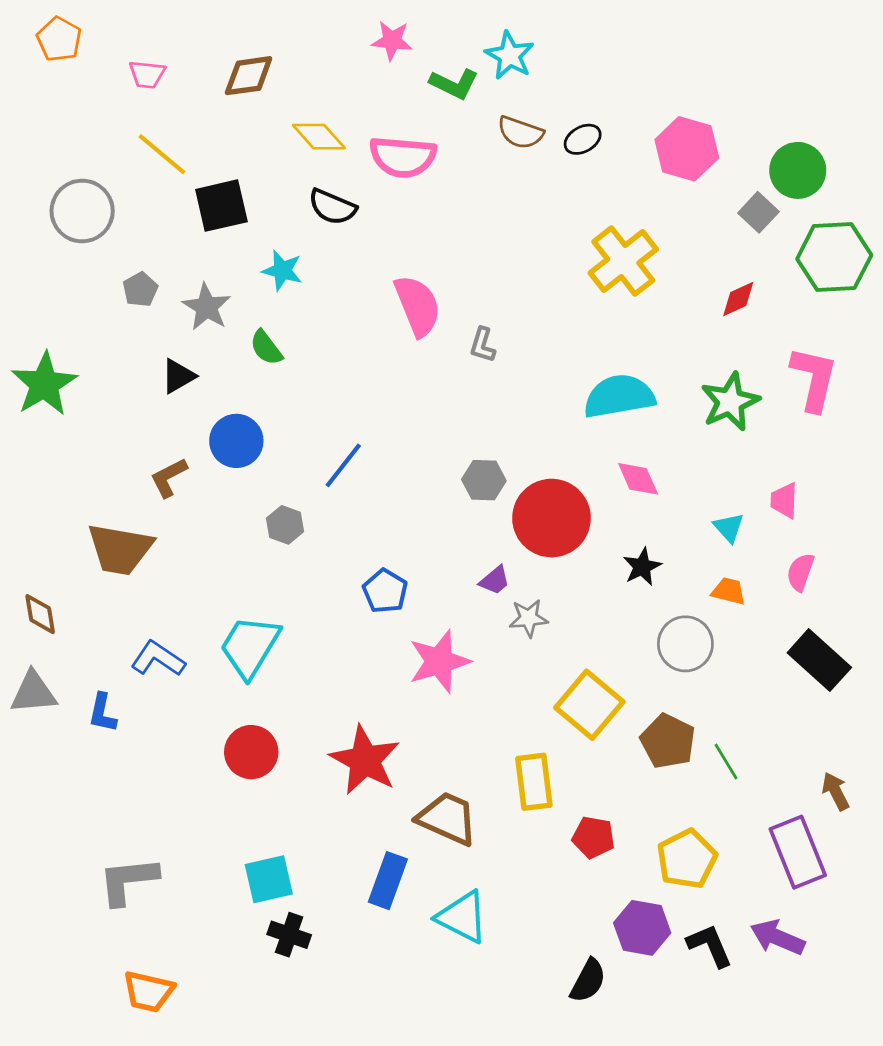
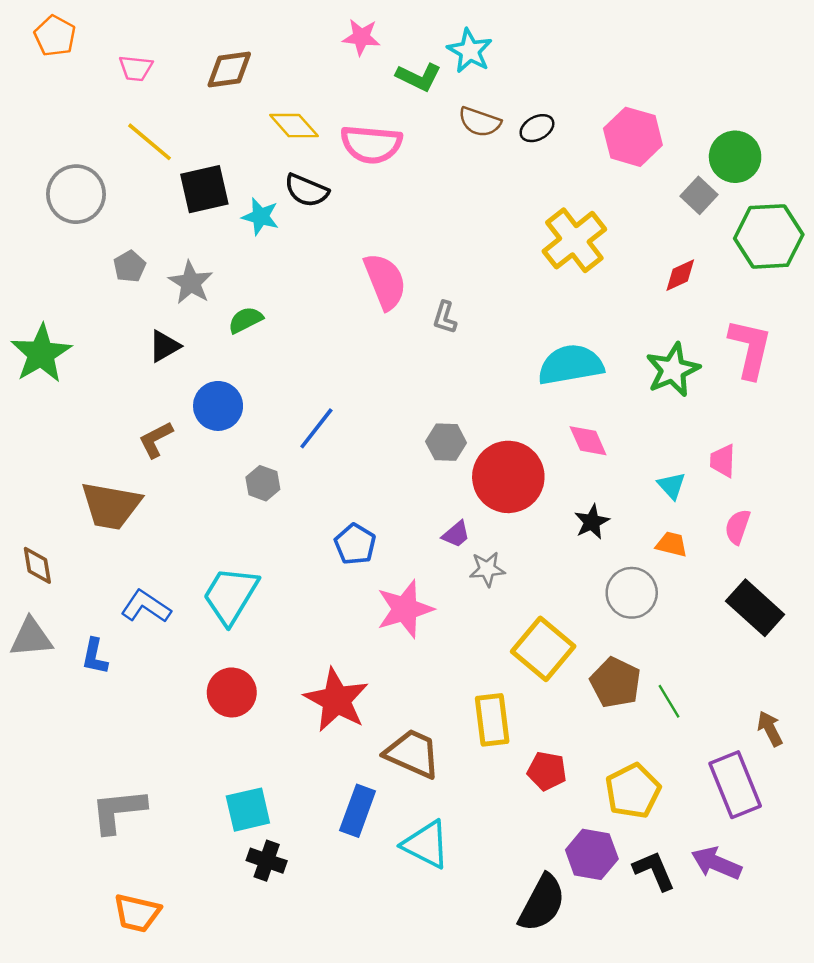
cyan star: (282, 271) -> (260, 217), moved
green semicircle: (266, 348) -> (245, 320), turned 100
black semicircle: (588, 981) -> (542, 903), size x1.4

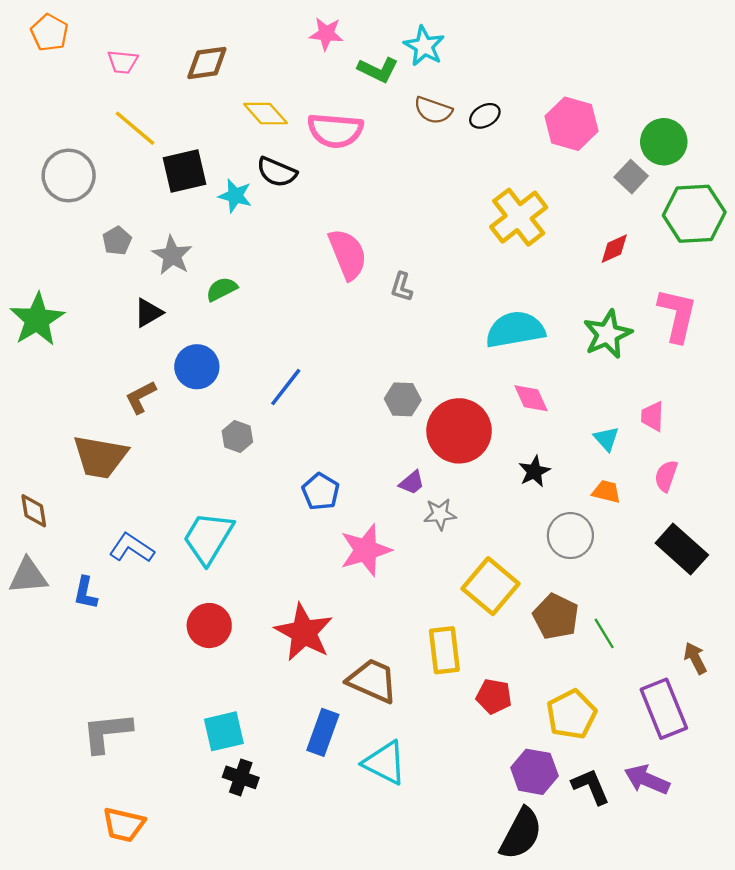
black semicircle: (542, 903) -> (521, 834), moved

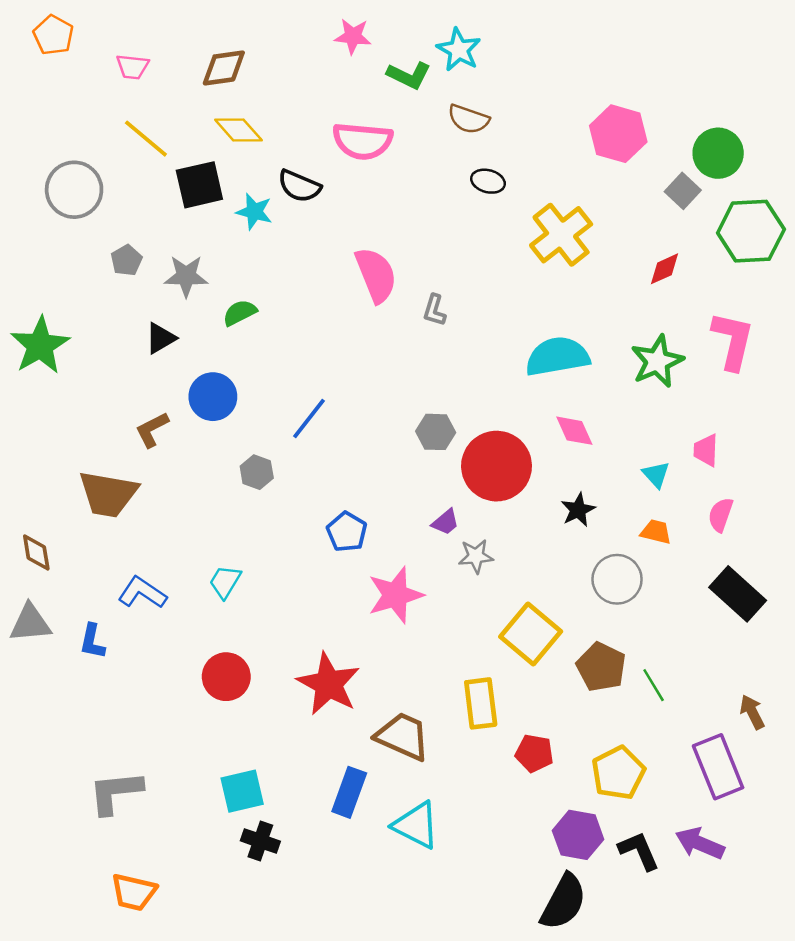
yellow diamond: (265, 114) -> (238, 130), moved
black ellipse: (485, 116) -> (488, 181), moved, turned 44
gray star: (172, 255) -> (186, 276), turned -30
cyan trapezoid: (208, 538) -> (225, 582), size x0.6

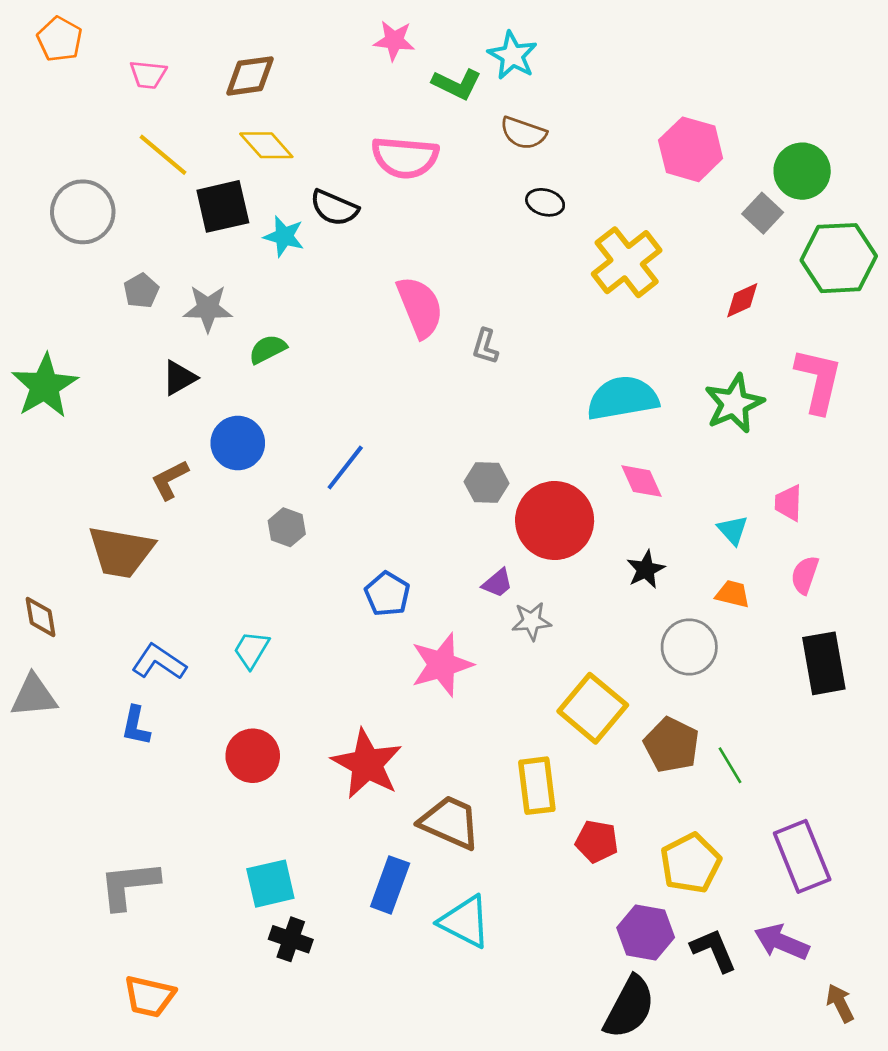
black rectangle: (738, 594) -> (824, 663), turned 38
blue L-shape: (92, 641) -> (136, 726), moved
brown arrow: (752, 712) -> (840, 1003), moved

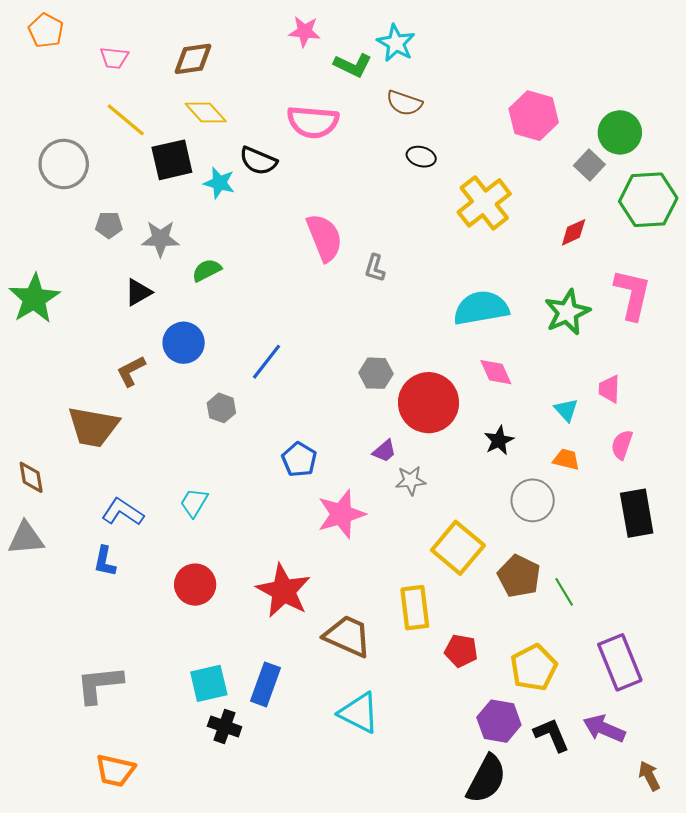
gray pentagon: (141, 291) -> (109, 225), turned 30
blue rectangle: (390, 885) -> (266, 684), moved

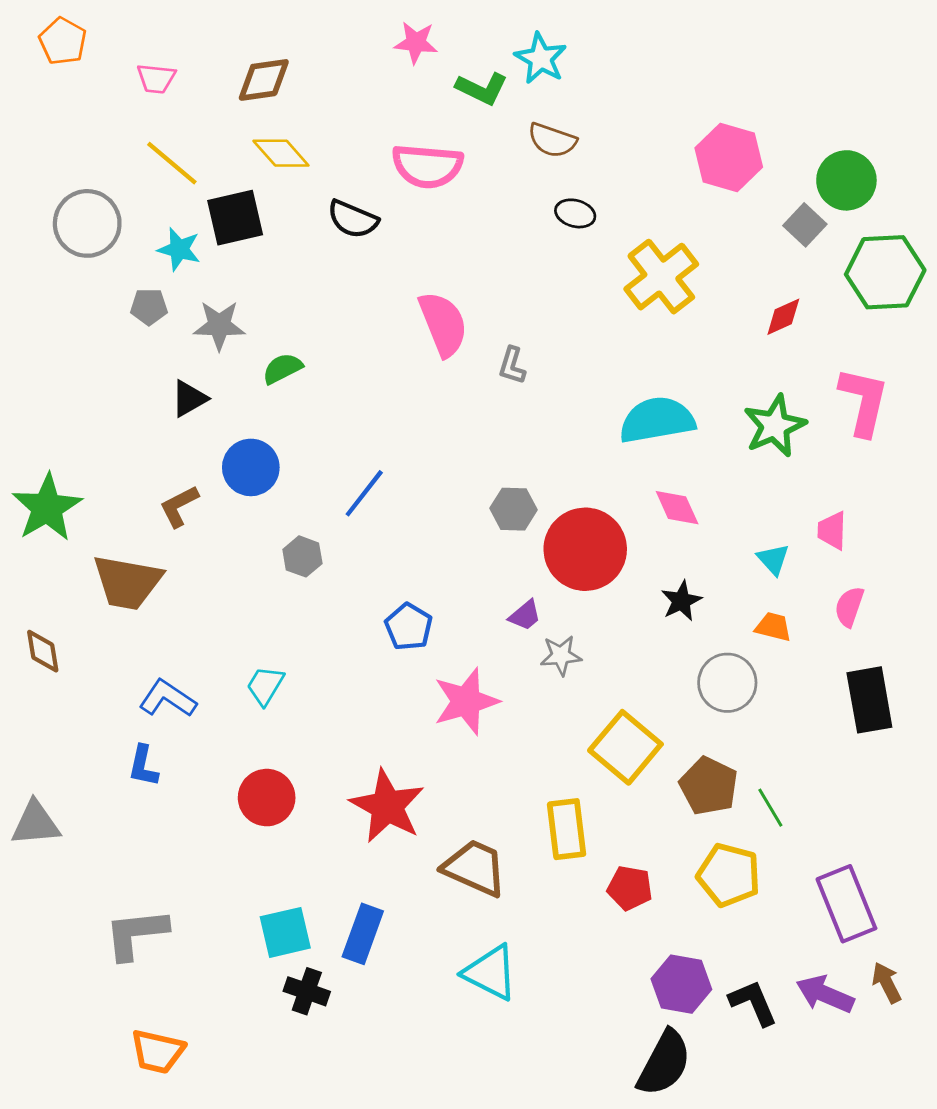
cyan star: (219, 183) -> (179, 249), moved
green star: (34, 299) -> (47, 508), moved
gray triangle: (26, 538) -> (36, 823), moved
yellow pentagon: (534, 668) -> (729, 875), moved, turned -30
brown arrow: (649, 776) -> (887, 983), moved

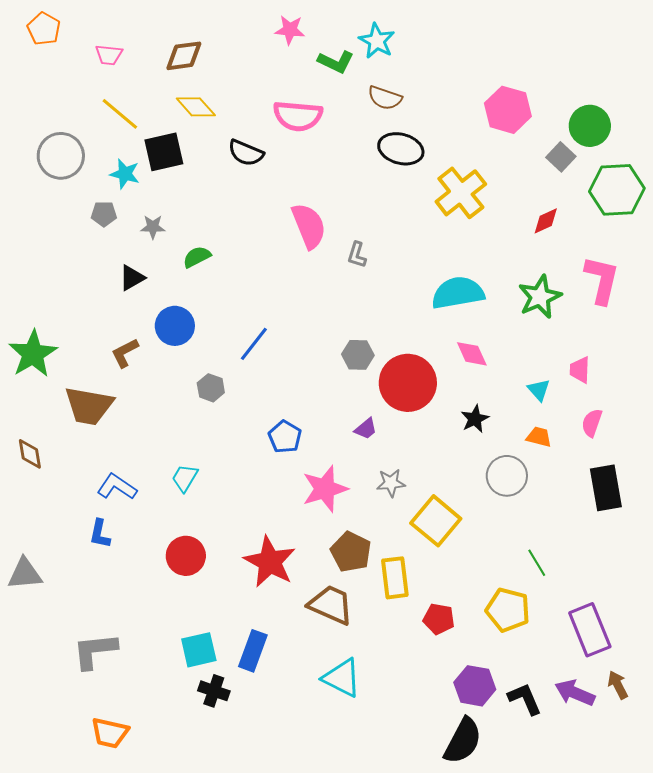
black ellipse: (575, 213) -> (401, 149), size x1.6
gray star: (219, 325) -> (153, 227), size x0.7
gray star: (561, 655) -> (391, 483), moved
brown pentagon: (709, 786) -> (351, 552), moved

